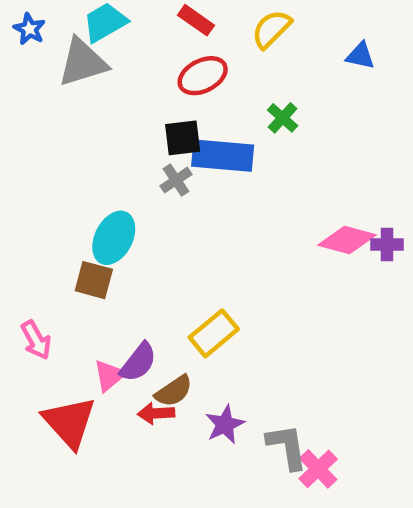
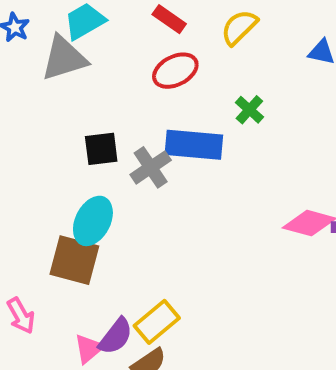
black square: (183, 138) -> (101, 149), moved
gray cross: (176, 180) -> (151, 167), size x1.4
brown square: (94, 280) -> (74, 260), size x1.4
yellow rectangle: (214, 333) -> (157, 322), moved

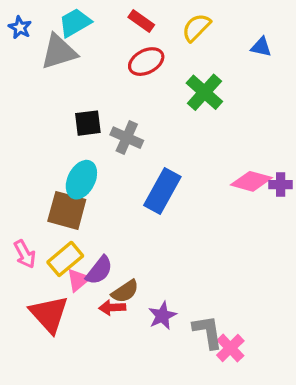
green cross: (249, 110) -> (204, 92), size x1.6
blue rectangle: (194, 145) -> (162, 191), moved, turned -66
gray cross: (151, 167) -> (127, 138), turned -32
yellow rectangle: (157, 322) -> (65, 259), moved

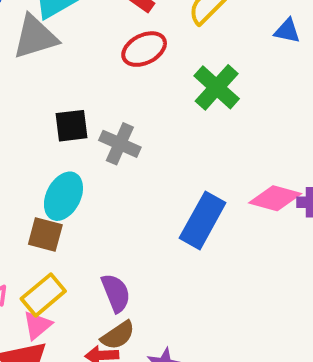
blue rectangle: (162, 191) -> (203, 220), moved
brown square: (67, 210) -> (45, 234), size x0.7
purple semicircle: (99, 270) -> (116, 293), moved, turned -60
pink triangle: (78, 280) -> (37, 325), moved

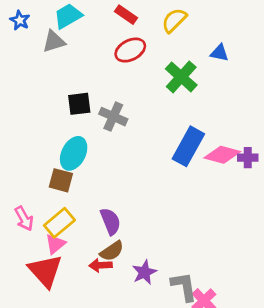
blue triangle: (287, 31) -> (219, 53), moved
gray triangle: (35, 37) -> (54, 42), size x0.7
blue rectangle: (203, 220) -> (188, 146), moved

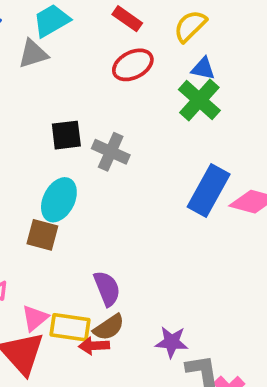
blue triangle: (219, 53) -> (203, 69), moved
yellow rectangle: (59, 223) -> (70, 327), moved, turned 48
purple star: (144, 272) -> (172, 342), moved, turned 30

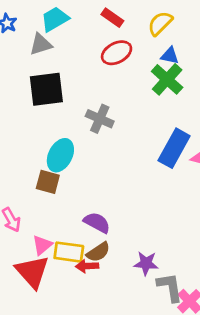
black square: (66, 135) -> (46, 89), moved, size x1.5
purple semicircle: (107, 288) -> (97, 223), turned -40

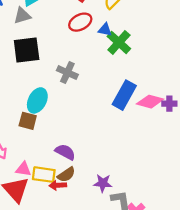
blue triangle: (170, 56) -> (105, 30), moved
pink triangle: (42, 245) -> (23, 169), turned 49

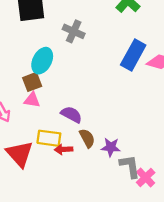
brown square: (28, 121) -> (32, 82), turned -36
pink triangle: (23, 169) -> (32, 100), moved
brown semicircle: (66, 175) -> (87, 138), moved, turned -84

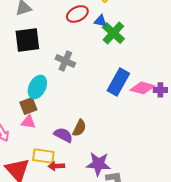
brown semicircle: (87, 138) -> (79, 128), moved, turned 54
purple star: (111, 147) -> (98, 164), size x1.4

